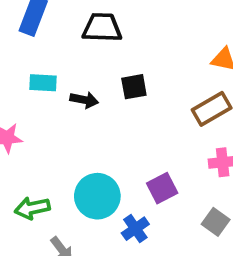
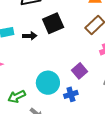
black square: (134, 87) -> (53, 23), size x1.5
blue cross: (135, 229) -> (71, 94), turned 32

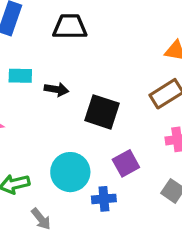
black square: (53, 23) -> (102, 112), moved, turned 30

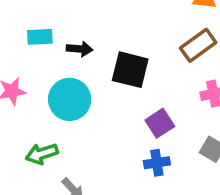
cyan circle: (70, 172) -> (70, 99), moved
blue cross: (104, 199) -> (157, 163), moved

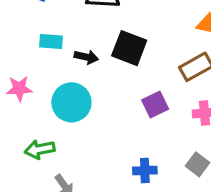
black square: (130, 70) -> (129, 48), moved
purple square: (160, 123) -> (155, 104), moved

